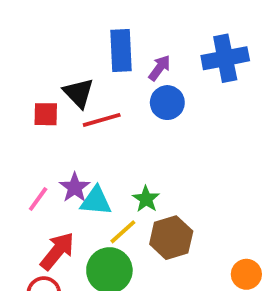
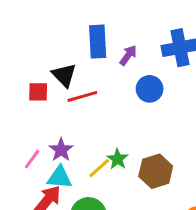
blue circle: (167, 103) -> (150, 89), moved
cyan triangle: (96, 201) -> (60, 177), moved
yellow line: (123, 232) -> (99, 168), moved
brown hexagon: (171, 238) -> (156, 171), moved

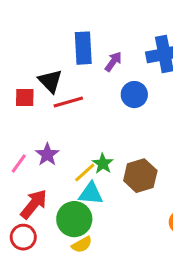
cyan triangle: (60, 177) -> (91, 194), moved

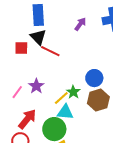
blue rectangle: (83, 48) -> (38, 15), moved
blue circle: (134, 95) -> (94, 78), moved
red line: (68, 102) -> (50, 51), turned 42

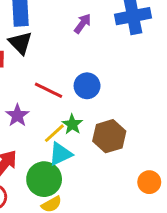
red line: (50, 51) -> (49, 90), moved
blue circle: (94, 78) -> (87, 86), moved
cyan triangle: (65, 112) -> (60, 154), turned -30

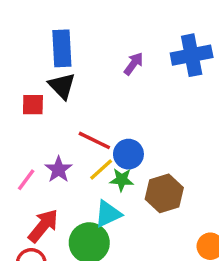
blue circle: (87, 86) -> (128, 154), moved
green star: (72, 124) -> (122, 180), turned -30
yellow line: (54, 133) -> (101, 169), moved

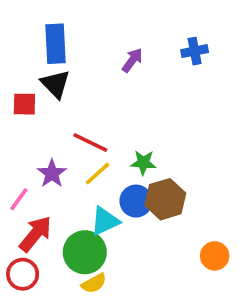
blue cross: (192, 55) -> (195, 51), size x0.6
blue circle: (128, 154) -> (136, 201), moved
pink line: (26, 180) -> (19, 199), moved
green star: (122, 180) -> (143, 163), moved

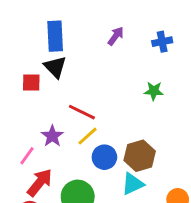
purple arrow: (132, 60) -> (116, 36), moved
green star: (143, 163) -> (154, 91), moved
blue circle: (136, 201) -> (104, 157), moved
cyan triangle: (105, 221) -> (133, 184), moved

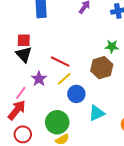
black triangle: (55, 67) -> (24, 54), moved
brown hexagon: (140, 156) -> (102, 68), moved
red arrow: (40, 183) -> (17, 110), moved

